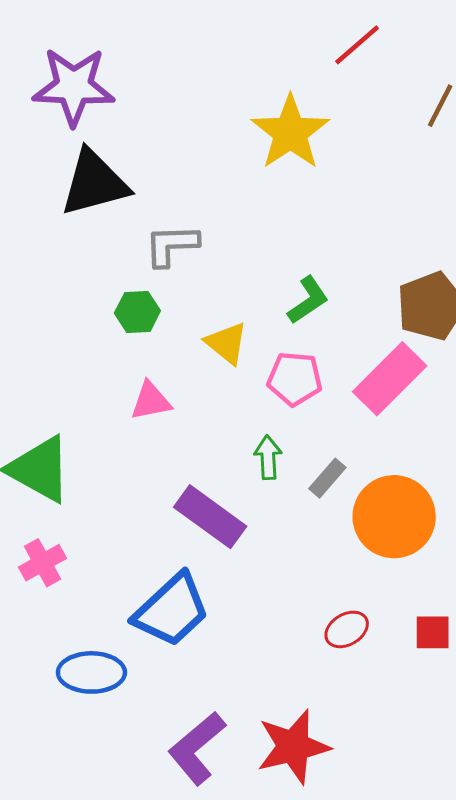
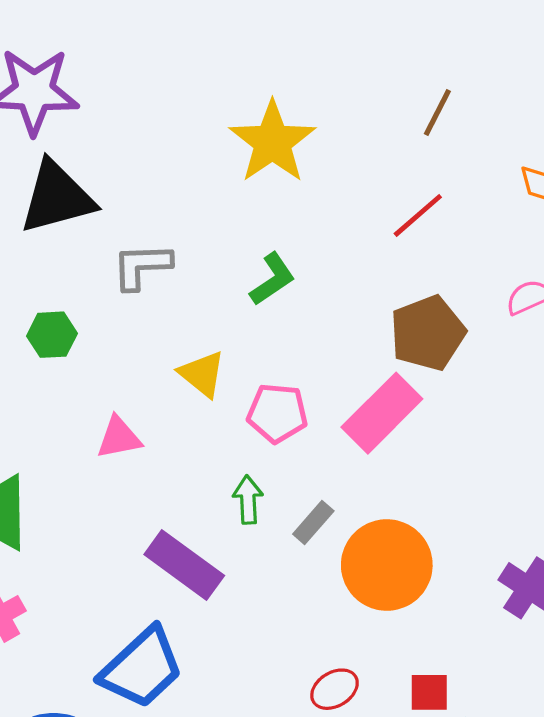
red line: (357, 45) -> (418, 215), moved
green L-shape: (308, 300) -> (272, 279), moved
green hexagon: (137, 312) -> (52, 335), moved

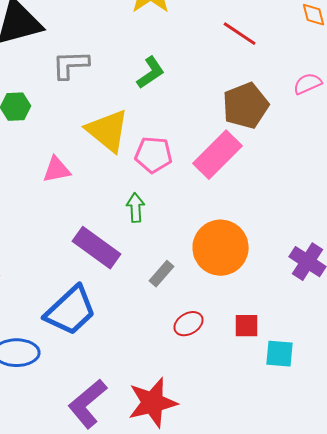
red line: (418, 215) -> (240, 34), turned 75
yellow triangle: (202, 374) -> (108, 131), size x1.5
gray rectangle: (313, 523) -> (162, 274), moved

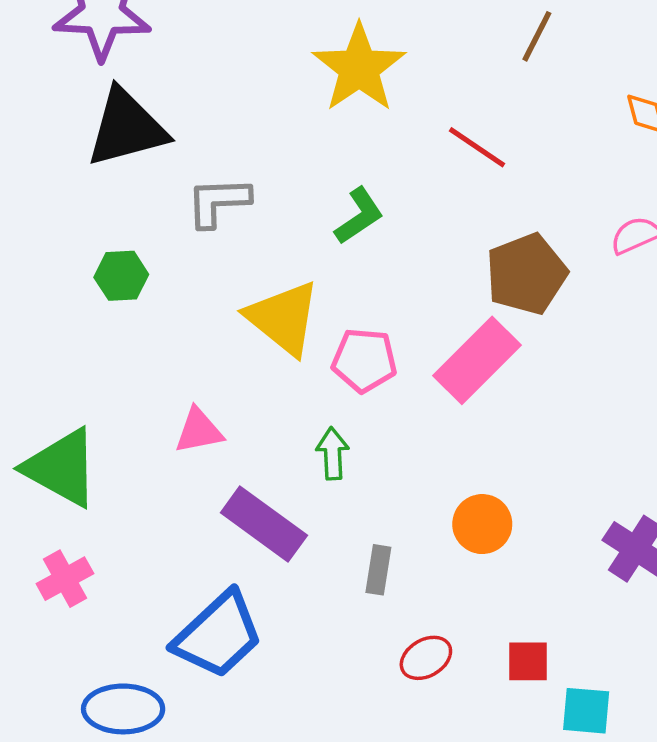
red line: (240, 34) -> (477, 147), moved
pink triangle: (57, 170) -> (199, 431), moved
orange circle: (221, 248) -> (482, 524), size x0.6
gray rectangle: (162, 274) -> (378, 570), turned -32

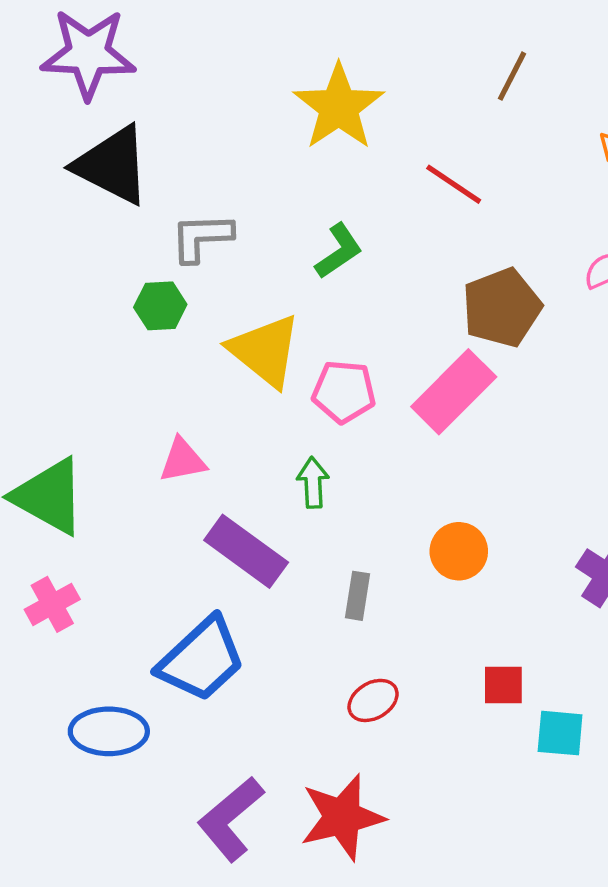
black triangle: (127, 128) -> (112, 165), turned 42
green hexagon: (121, 276) -> (160, 306), moved
red ellipse: (426, 658) -> (373, 700), moved

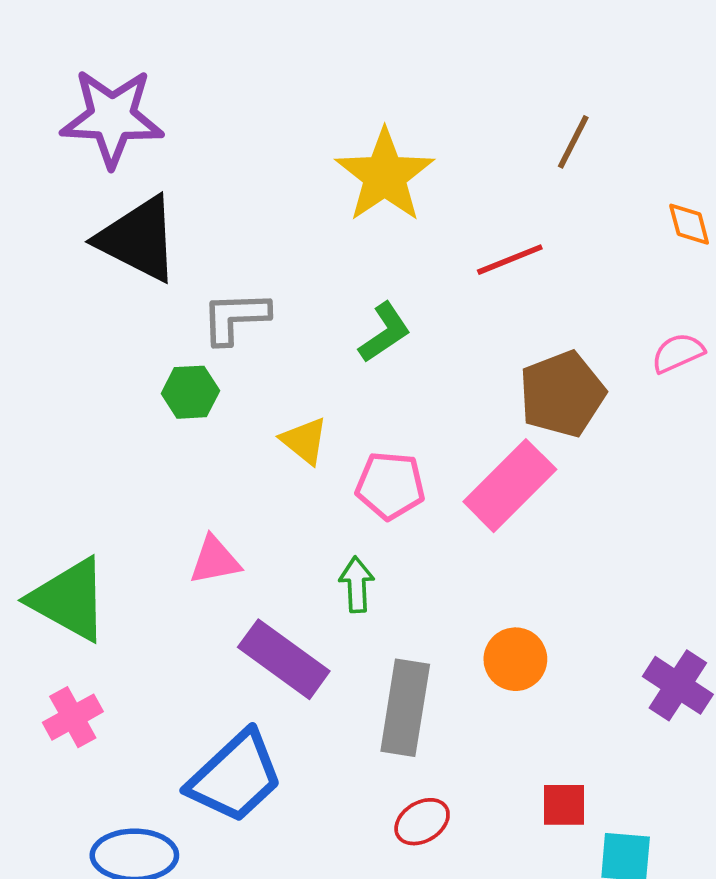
red line: (454, 184) -> (510, 260), turned -56
yellow triangle: (265, 351) -> (304, 441), size x0.6
gray rectangle: (358, 596) -> (405, 708), size x1.8

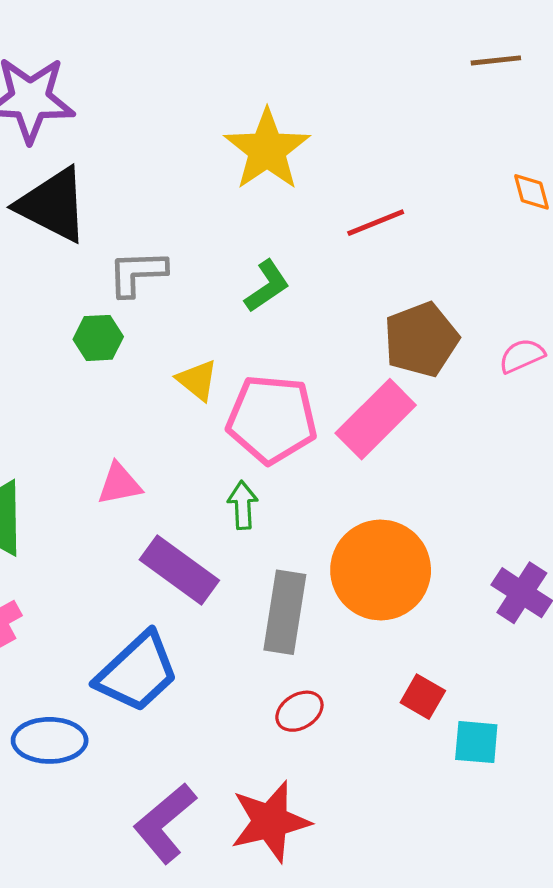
brown line: (573, 142) -> (496, 60), moved, turned 57
pink semicircle: (678, 353) -> (522, 356), moved
pink pentagon: (390, 486) -> (272, 419), size x1.5
orange circle: (515, 659) -> (381, 570), size x1.8
red square: (564, 805) -> (423, 697), turned 30

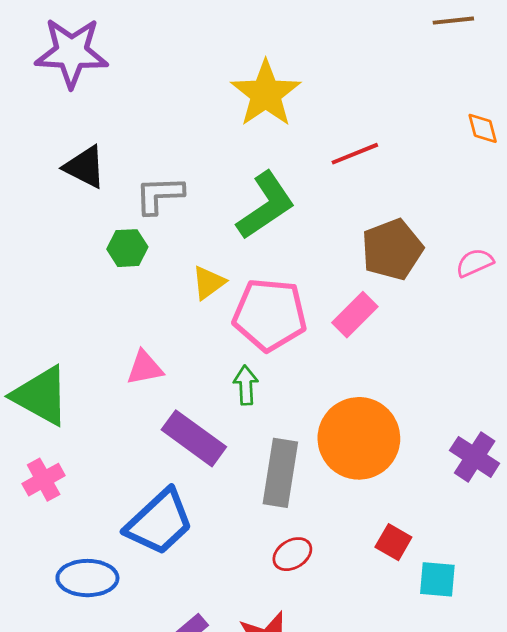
black triangle: (53, 205) -> (85, 167), moved, size x0.7
green L-shape: (267, 286) -> (266, 206), size x1.6
yellow triangle: (197, 380) -> (209, 283), turned 45
pink rectangle: (376, 419) -> (355, 315), size x0.7

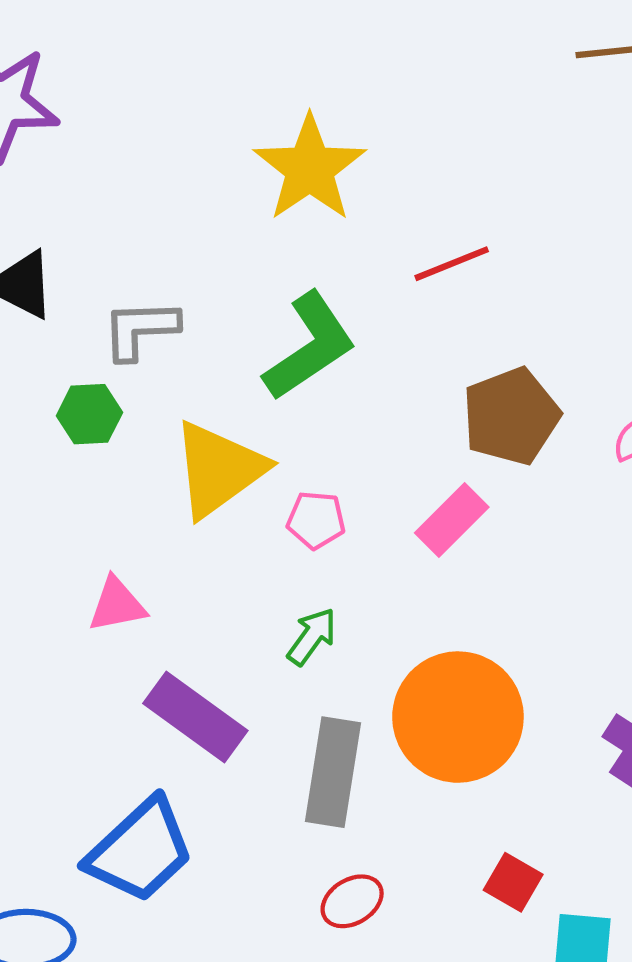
yellow triangle: (209, 283) -> (219, 469), size x1.8
pink pentagon: (270, 315) -> (316, 520), size x0.5
green arrow: (246, 385) -> (312, 637), moved, turned 39

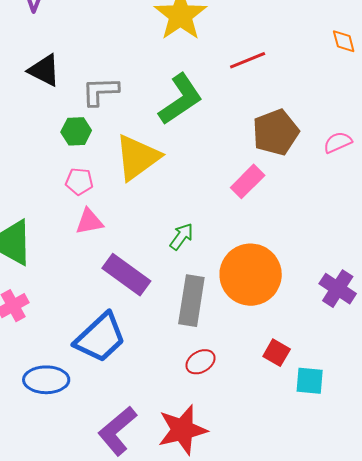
pink pentagon: (316, 520) -> (79, 181), moved

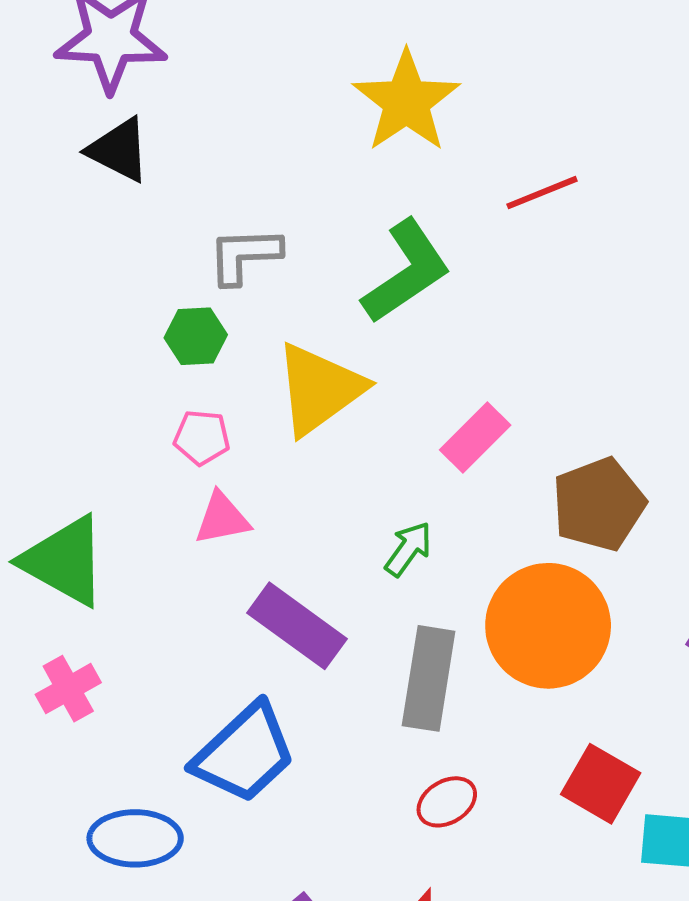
black triangle: (44, 70) -> (119, 150), moved
brown pentagon: (276, 132) -> (599, 504), moved
pink rectangle: (248, 181) -> (475, 438), moved
red square: (277, 353) -> (601, 784), size x1.4

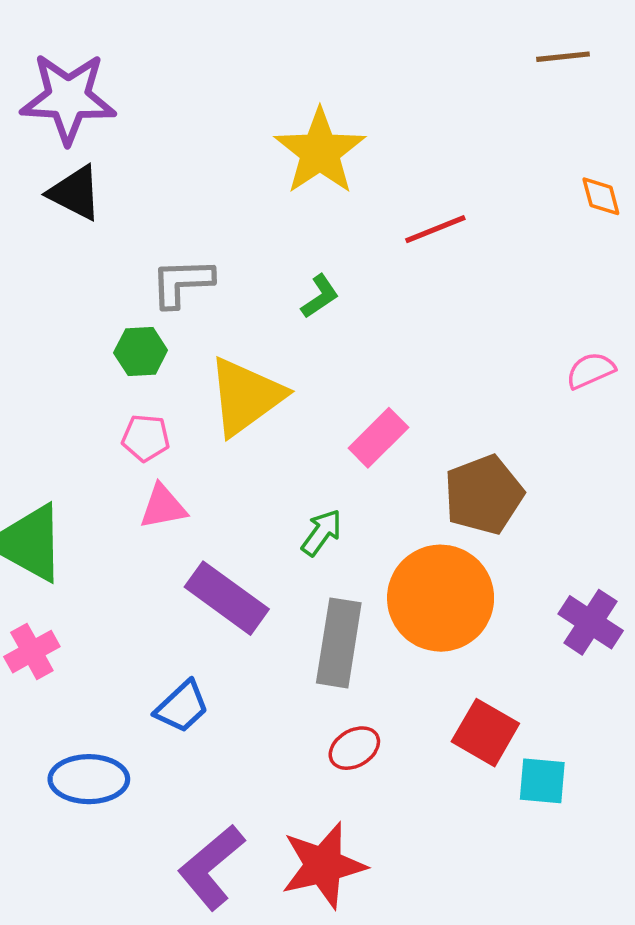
green L-shape: (406, 271) -> (320, 296), size x0.5
blue trapezoid: (244, 753) -> (182, 707), size x0.6

